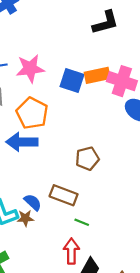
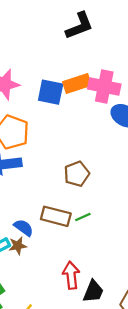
green line: (82, 222) -> (83, 217), moved, turned -40

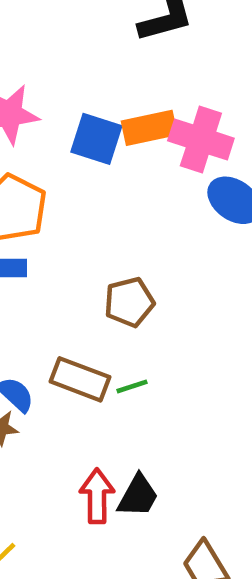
black trapezoid: (93, 291) -> (138, 496), moved

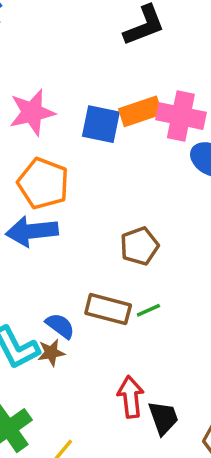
black trapezoid: (138, 496) -> (163, 418), moved, turned -42

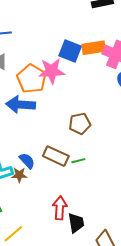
pink star: (32, 112) -> (52, 71), moved

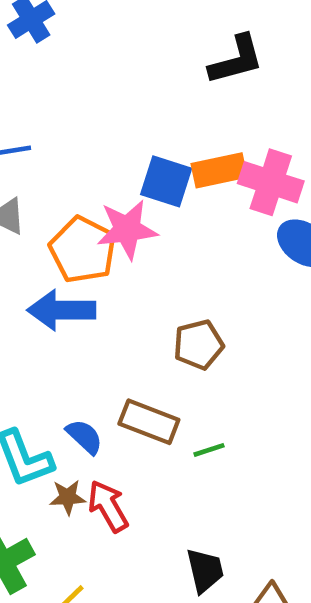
green line: (78, 161) -> (209, 450), moved
brown star: (19, 175) -> (68, 497), moved
red arrow: (60, 208) -> (108, 506), moved, turned -30

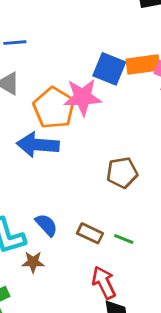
brown rectangle: (149, 422) -> (90, 233), moved, size x0.7
green line: (209, 450) -> (124, 239), turned 36
red arrow: (108, 506) -> (104, 283), moved

